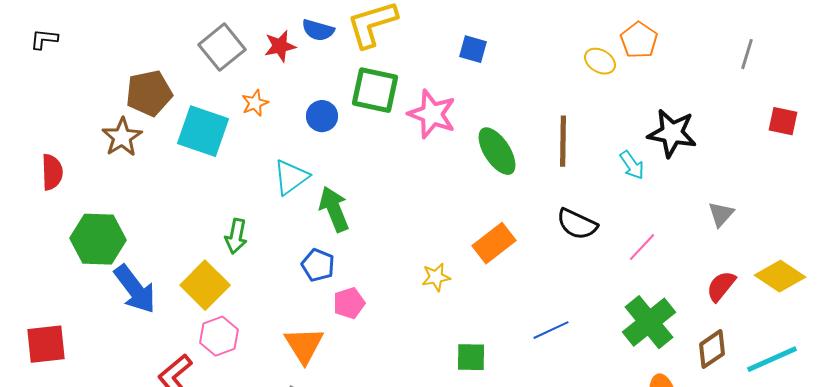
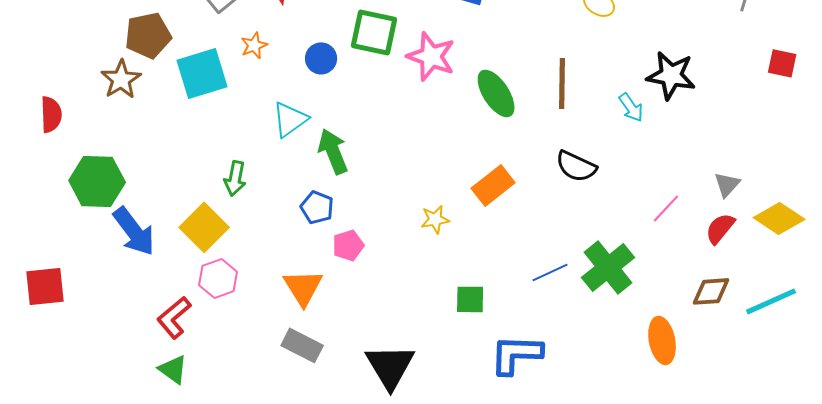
cyan square: (203, 131) -> (202, 73), turned -36
gray triangle: (721, 214) -> (727, 184), moved
pink line: (642, 247) -> (666, 208), moved
green cross: (649, 322) -> (608, 267), moved
brown diamond: (712, 349) -> (711, 291), turned 30

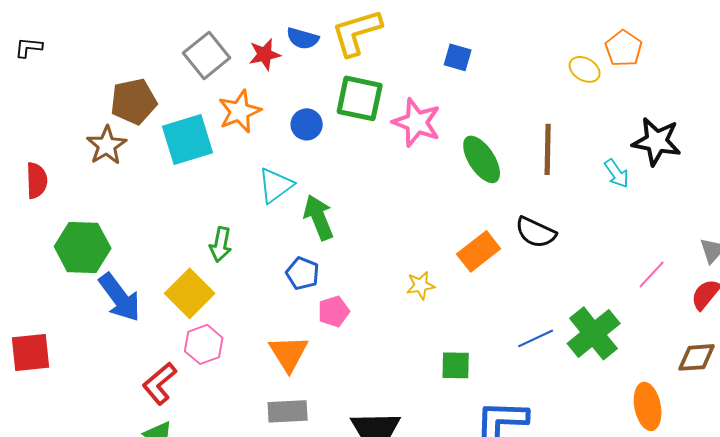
orange star: (254, 45) -> (240, 111), size x1.6
black semicircle: (576, 166) -> (536, 232), moved
gray rectangle: (302, 345) -> (288, 411), turned -30

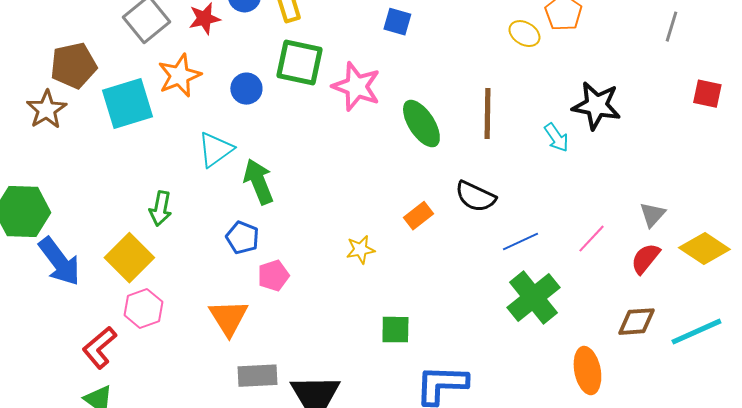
orange rectangle: (479, 251) -> (418, 216), size x0.7
blue line: (536, 338) -> (520, 242), moved
gray rectangle: (288, 411) -> (257, 376), moved

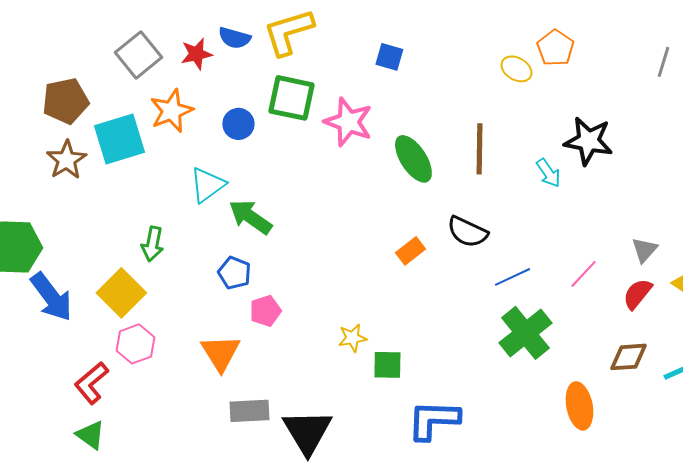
brown star: (46, 110) -> (66, 160), moved
green arrow: (258, 182) -> (250, 217), turned -33
yellow star: (360, 250) -> (352, 338), moved

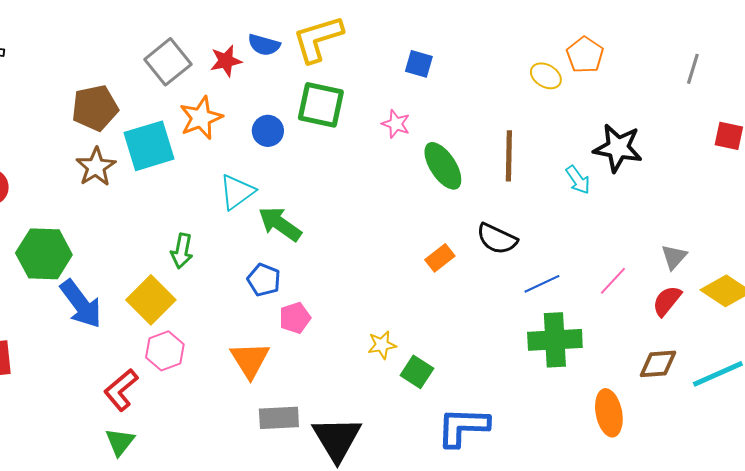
pink star: (348, 122) -> (396, 124), moved, size x0.6
green cross: (525, 333) -> (555, 340), turned 36
green square: (387, 365) -> (417, 372), turned 32
green triangle: (90, 435) -> (120, 442), turned 32

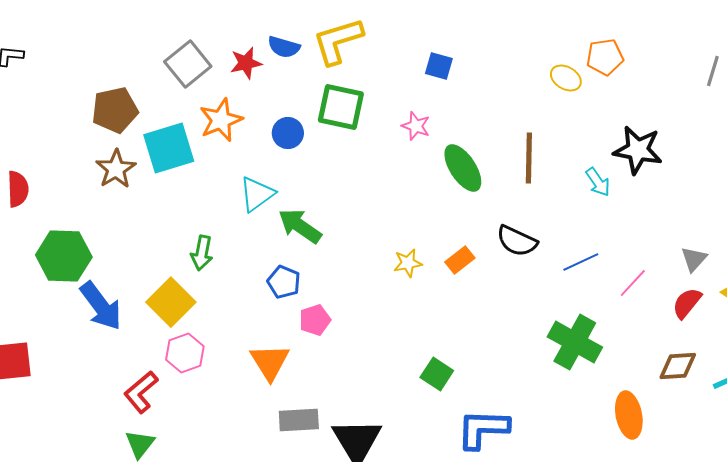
orange pentagon: (585, 55) -> (605, 57), turned 30
blue line: (542, 284) -> (581, 262), moved
green cross: (555, 340) -> (575, 342), turned 32
yellow star: (382, 345) -> (408, 263), moved

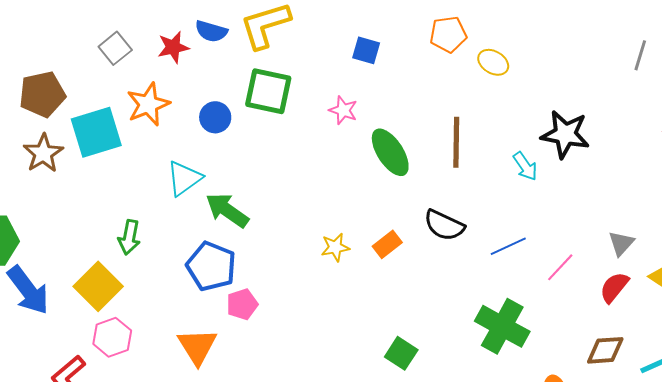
orange pentagon: (605, 57) -> (448, 34), moved
gray square: (188, 64) -> (115, 48), size x0.7
blue pentagon: (284, 282) -> (211, 266), size x1.5
green square: (437, 374) -> (401, 353), moved

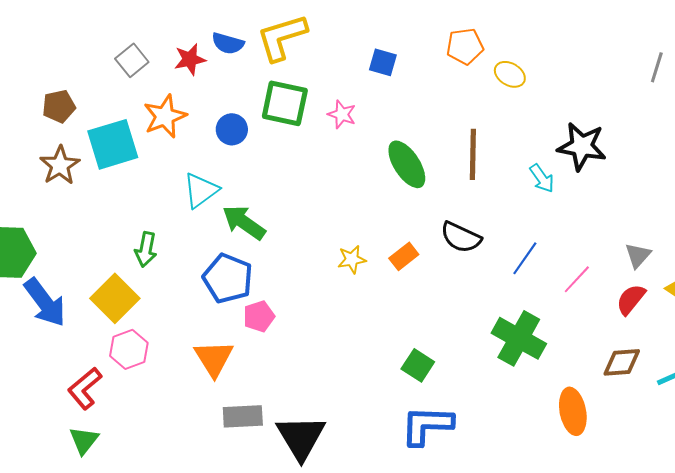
brown pentagon: (42, 94) -> (59, 106), size x0.7
pink star: (343, 110) -> (342, 114), moved
blue line: (508, 246) -> (525, 258), turned -30

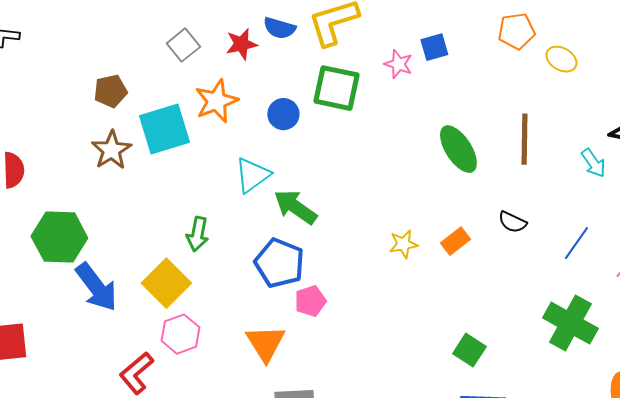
blue square: (383, 62) -> (434, 47), turned -32
pink star: (342, 114) -> (398, 64), moved
black semicircle: (461, 237) -> (512, 222), size x0.7

